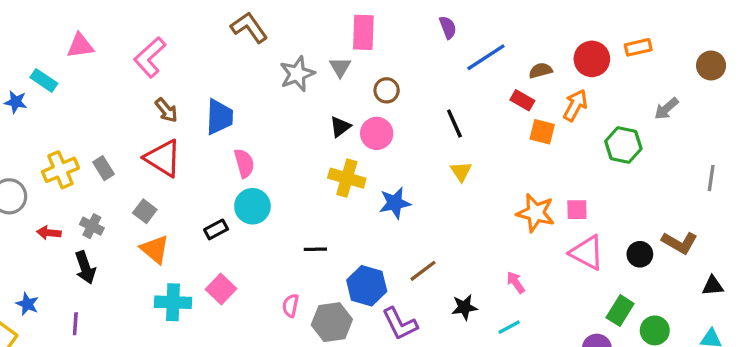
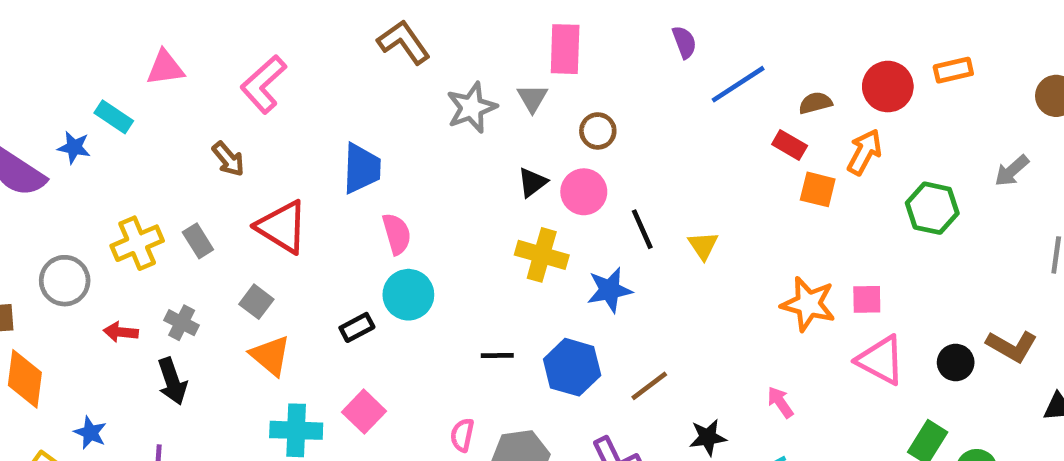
gray arrow: (666, 109) -> (1012, 171), moved
brown arrow: (166, 110) -> (228, 159), moved
black line: (454, 123) -> (642, 229), moved
blue hexagon: (367, 286) -> (572, 367), moved

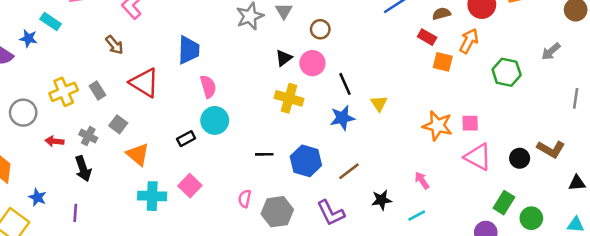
yellow triangle: (703, 246) -> (379, 104), moved
blue star: (610, 290) -> (342, 118), moved
gray square: (256, 302) -> (118, 124), moved

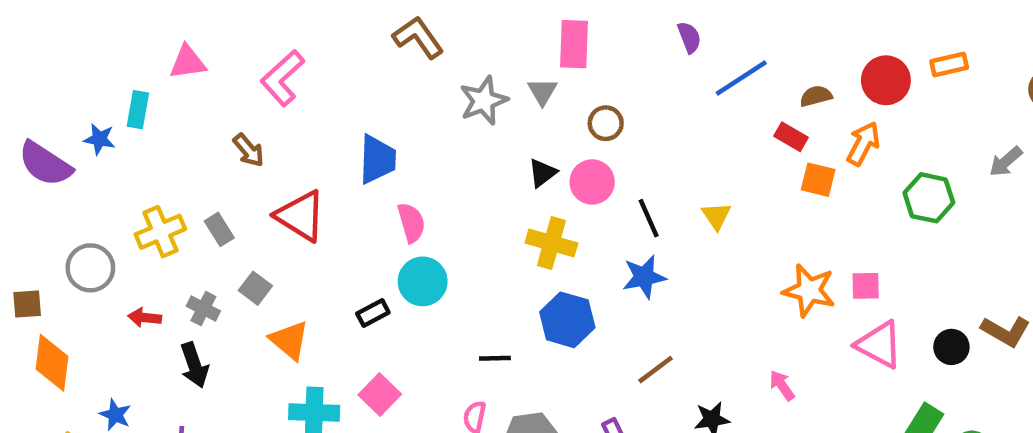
cyan rectangle: (51, 21) -> (138, 110), turned 66
yellow triangle: (379, 104) -> (716, 216), moved
black line: (264, 154) -> (495, 358), moved
blue hexagon: (306, 161) -> (567, 320), moved

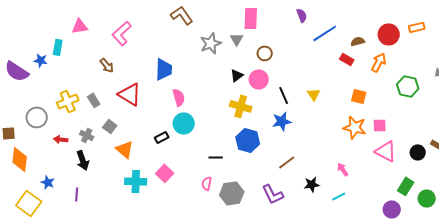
orange square: (818, 180) -> (359, 96), moved

